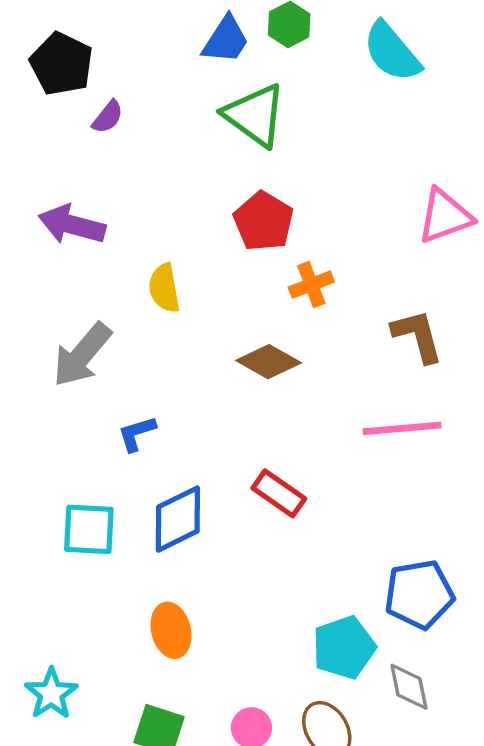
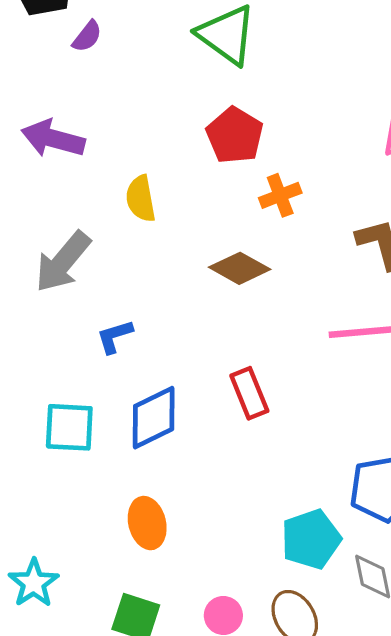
red rectangle: (279, 493) -> (249, 393), turned 33

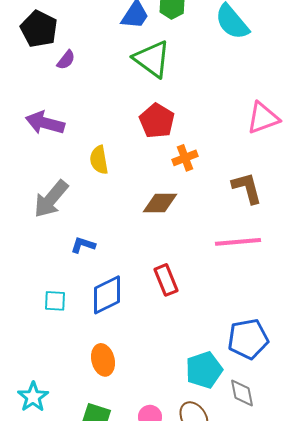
brown diamond: (240, 268) -> (160, 203), turned -30
blue L-shape: (115, 336) -> (83, 245), turned 35
cyan square: (69, 427) -> (55, 301), size x0.7

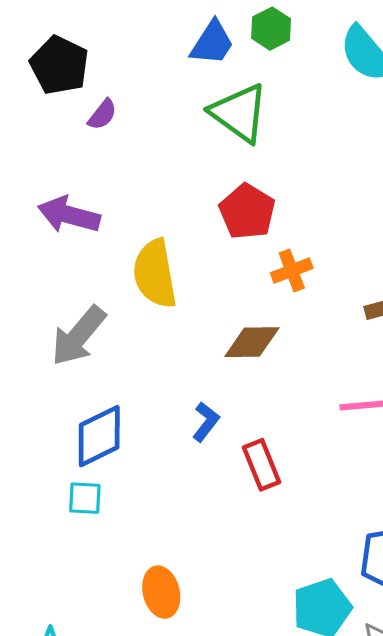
yellow semicircle: (99, 160) -> (155, 274), size x1.5
blue L-shape: (83, 245) -> (206, 422), moved, turned 110
blue diamond: (107, 295) -> (99, 436), moved

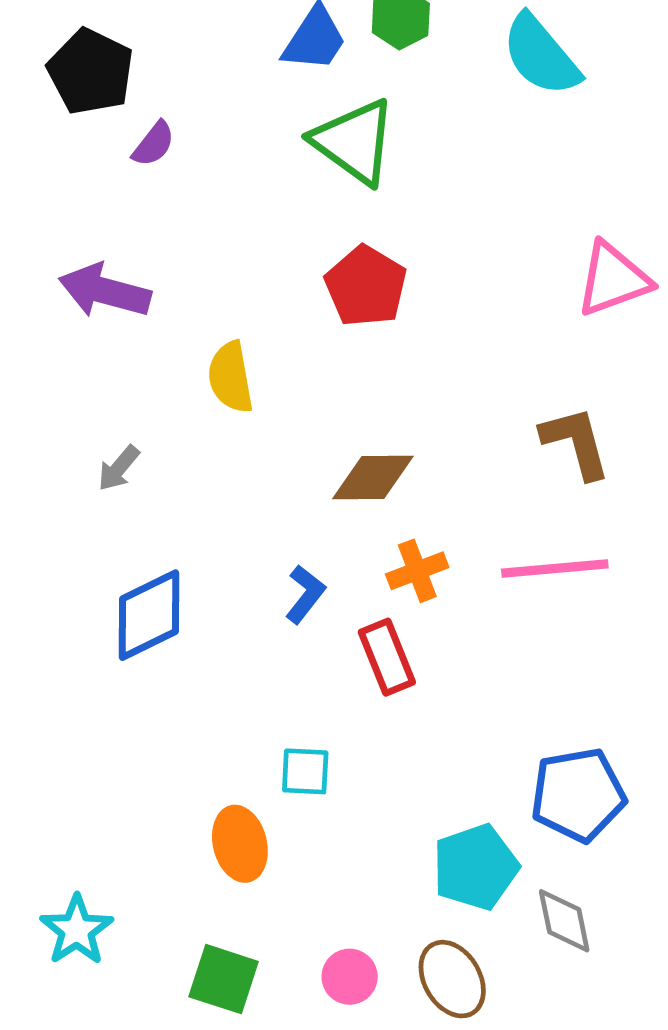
orange cross: (292, 271) -> (417, 571), moved
yellow semicircle: (155, 274) -> (231, 377), size x0.7
gray arrow: (78, 336) -> (119, 468), size x0.5
cyan square: (85, 498) -> (305, 771), moved

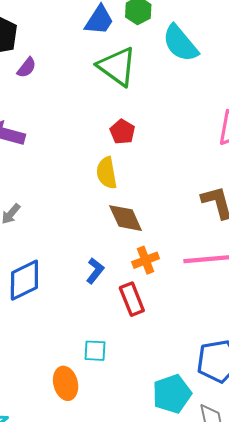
cyan semicircle: (541, 55) -> (180, 43), moved
red pentagon: (366, 286) -> (122, 132), size x0.7
yellow semicircle: (231, 377) -> (107, 173), moved
brown diamond: (373, 478) -> (126, 218), turned 66

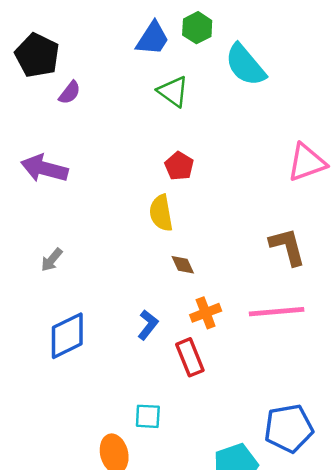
green triangle: (117, 66) -> (173, 91), size x0.7
brown diamond: (126, 218) -> (183, 265), size x0.6

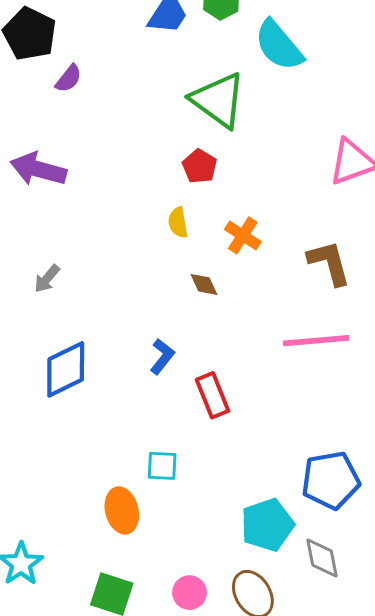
green triangle: (173, 91) -> (218, 100), moved, size x1.5
yellow semicircle: (161, 213) -> (178, 222), size x0.7
orange cross: (206, 313) -> (243, 235), moved, turned -36

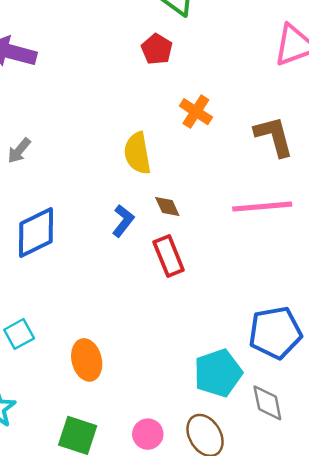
yellow semicircle: (178, 222) -> (137, 153), moved, size x1.5
brown diamond: (204, 284) -> (167, 207), moved
cyan square: (162, 466) -> (19, 334), moved, turned -32

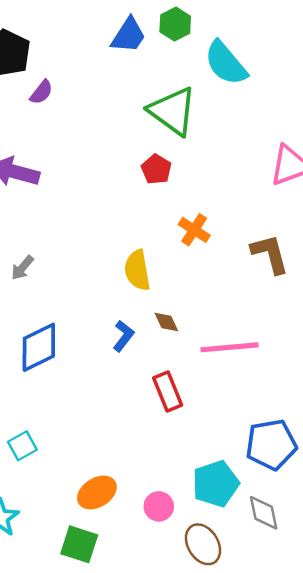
pink line: (262, 207) -> (230, 347), moved
red rectangle: (169, 256) -> (168, 391), moved
orange ellipse: (87, 360) -> (97, 493), moved, turned 72
pink circle: (148, 434) -> (159, 506), moved

